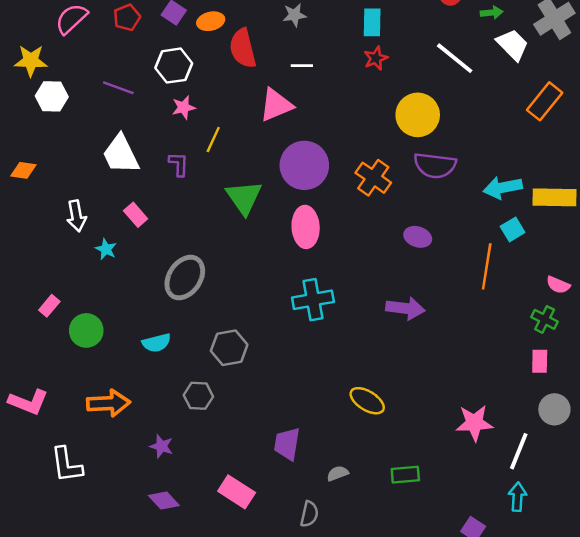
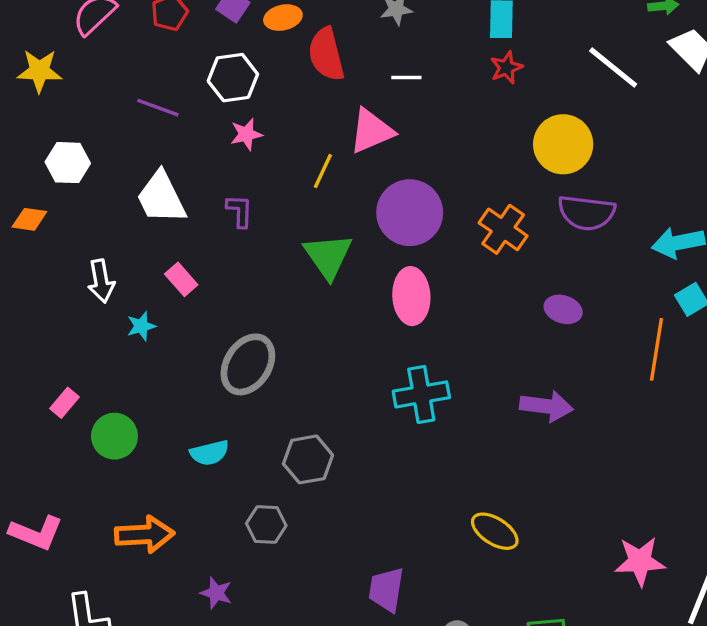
white hexagon: (52, 96) -> (68, 163), moved
yellow line: (213, 139) -> (323, 171), moved
cyan star: (106, 249) -> (141, 326), turned 30

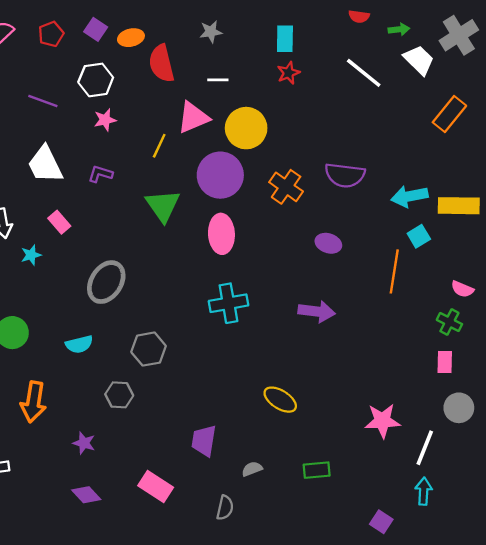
yellow circle: (563, 144) -> (246, 128), moved
purple L-shape: (240, 211) -> (100, 174), turned -75
orange arrow: (145, 535) -> (33, 402), turned 102

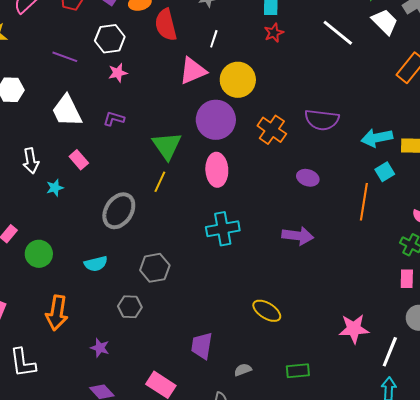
white line: (218, 80) -> (214, 39), turned -72
yellow line: (159, 146) -> (160, 182), moved

